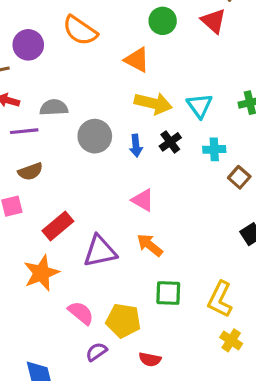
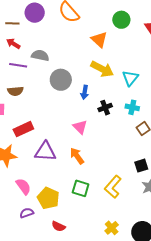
black cross: (170, 142) -> (105, 108), moved
yellow L-shape: (220, 299) -> (113, 187), moved

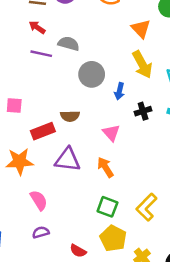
yellow arrow: (102, 69) -> (142, 64), turned 30
brown semicircle: (15, 91) -> (70, 116), moved
yellow pentagon: (48, 198) -> (113, 238), moved

